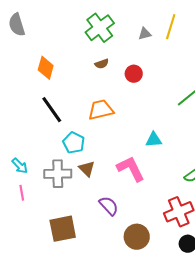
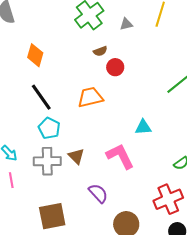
gray triangle: (145, 34) -> (126, 24), moved
brown semicircle: (102, 64) -> (100, 51), moved
red circle: (134, 74) -> (115, 67), moved
cyan pentagon: (74, 143) -> (49, 128), moved

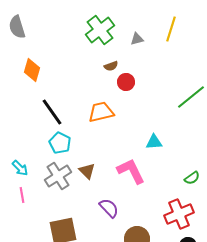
orange diamond: (35, 55) -> (32, 70), moved
gray cross: (47, 161) -> (58, 176), turned -32

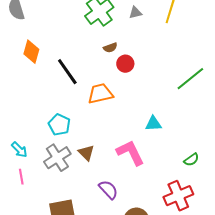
gray triangle: (137, 39) -> (135, 13), moved
black line: (52, 112) -> (67, 72), moved

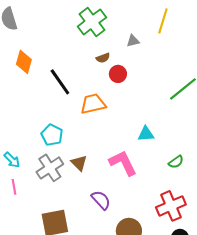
gray triangle: (135, 13) -> (133, 41), moved
green semicircle: (191, 160) -> (176, 162), moved

